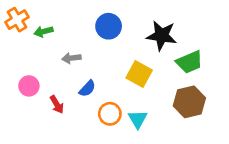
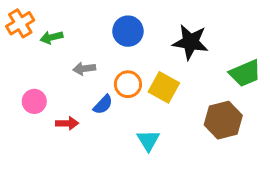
green trapezoid: (189, 62) -> (245, 73), moved
red arrow: (57, 105) -> (67, 123), turned -60
orange circle: (110, 114) -> (128, 84), moved
cyan triangle: (138, 119) -> (148, 140), moved

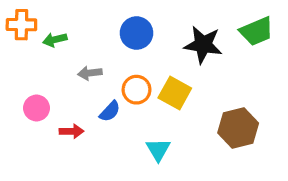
orange cross: (20, 23) -> (21, 25), turned 32
green trapezoid: (245, 73) -> (257, 31), moved

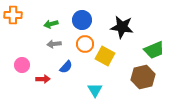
green trapezoid: (257, 31) -> (154, 50), moved
green arrow: (55, 40) -> (51, 24), moved
orange circle: (136, 90) -> (85, 44), moved

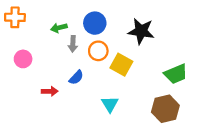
gray arrow: (54, 44) -> (73, 44), moved, turned -80
green trapezoid: (154, 50) -> (176, 74), moved
pink circle: (22, 65) -> (23, 59), moved
brown hexagon: (143, 77) -> (165, 109), moved

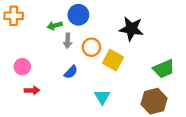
blue circle: (95, 23) -> (78, 15), moved
pink circle: (23, 59) -> (22, 67), moved
red arrow: (50, 91) -> (32, 90), moved

